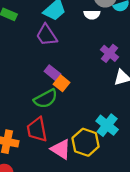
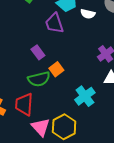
white semicircle: (92, 15) -> (88, 14), moved
purple rectangle: (52, 73) -> (38, 52), moved
cyan cross: (107, 125) -> (85, 96), moved

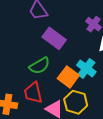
purple rectangle: (38, 52) -> (54, 38), moved, size x1.6
orange square: (56, 69) -> (68, 77), moved, size x1.5

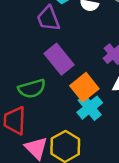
orange square: (68, 77) -> (84, 87), moved

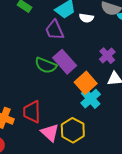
green semicircle: (32, 89) -> (46, 65), moved, turned 40

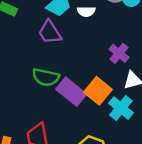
purple rectangle: (65, 62) -> (71, 92), moved
cyan cross: (91, 99) -> (121, 108), moved

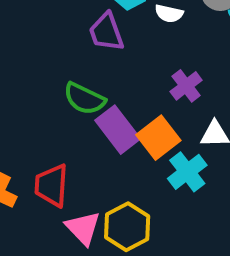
purple cross: (119, 53) -> (186, 86), moved

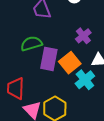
green semicircle: (84, 99) -> (31, 44), turned 140
purple rectangle: (118, 130) -> (49, 59), turned 50

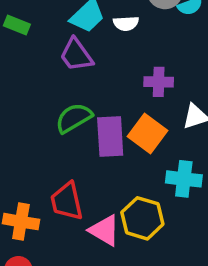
purple cross: (83, 36) -> (159, 82), turned -35
cyan cross: (85, 80) -> (184, 179), moved, turned -30

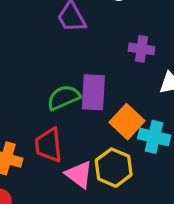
green semicircle: (74, 118) -> (64, 98), moved
orange square: (147, 133) -> (127, 122), moved

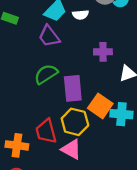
green semicircle: (64, 98) -> (46, 74), moved
yellow hexagon: (114, 168) -> (75, 122), moved

